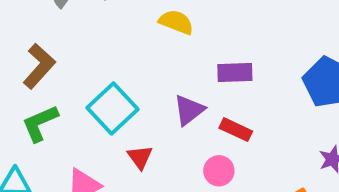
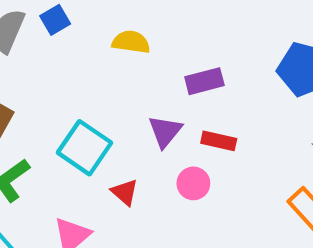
pink circle: (219, 171) -> (193, 183), moved

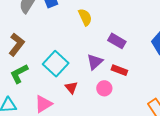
yellow semicircle: (131, 42) -> (85, 17), turned 48
purple rectangle: (204, 81) -> (117, 41), turned 36

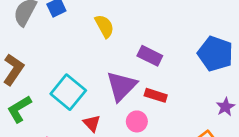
purple triangle: (95, 62) -> (121, 86), size x1.4

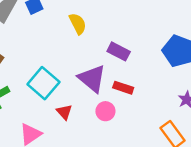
purple triangle: (121, 86) -> (92, 79), turned -36

